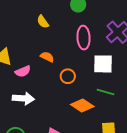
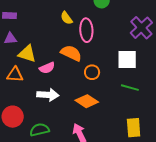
pink ellipse: (84, 38) -> (86, 30), moved
orange semicircle: (47, 57) -> (71, 53), size x1.5
orange diamond: (82, 106) -> (87, 101), moved

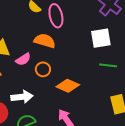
orange circle: (92, 72) -> (43, 69), moved
white arrow: (48, 95) -> (22, 97), moved

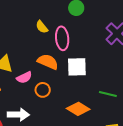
white square: (101, 38) -> (77, 67), moved
orange diamond: (68, 86) -> (78, 109), moved

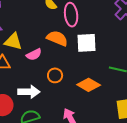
orange circle: (43, 90) -> (55, 75), moved

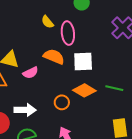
orange circle: (55, 75) -> (62, 102), moved
orange diamond: (89, 85) -> (84, 90), moved

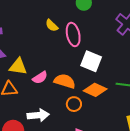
orange semicircle: (54, 57) -> (65, 81), moved
white square: (83, 61) -> (91, 61), turned 30

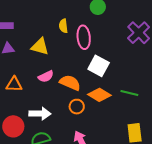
yellow semicircle: (52, 25) -> (63, 26), turned 32
yellow triangle: (18, 67) -> (40, 47), moved

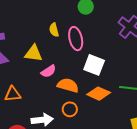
pink semicircle: (46, 76) -> (48, 71), moved
orange circle: (77, 107) -> (70, 109), moved

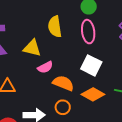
yellow semicircle: (54, 30) -> (55, 27), size x1.5
pink ellipse: (76, 39) -> (88, 32), moved

